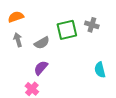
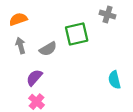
gray cross: (92, 25) -> (108, 15), moved
purple semicircle: (41, 68) -> (34, 78), moved

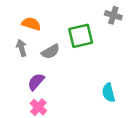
orange semicircle: (18, 19) -> (31, 24), moved, turned 36
cyan semicircle: (114, 80) -> (108, 93), moved

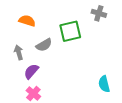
gray arrow: (22, 48) -> (19, 52), moved
cyan semicircle: (108, 93) -> (104, 84), moved

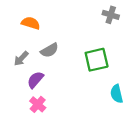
green square: (70, 31) -> (97, 60), moved
gray arrow: (19, 52) -> (21, 58), turned -120

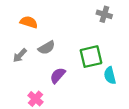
purple semicircle: (35, 80) -> (58, 75), moved
cyan semicircle: (117, 94) -> (110, 75), moved

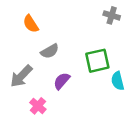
orange semicircle: (29, 22) -> (31, 24), turned -140
gray arrow: (20, 55) -> (21, 76), moved, size x1.5

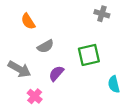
gray arrow: (21, 76) -> (19, 69), turned -105
cyan semicircle: (118, 81) -> (114, 84), moved

